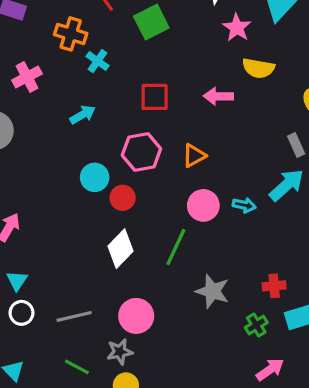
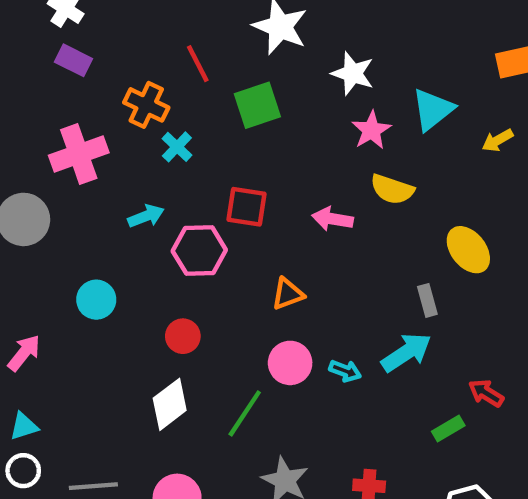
pink cross: (27, 77) -> (79, 154), size x1.4
pink hexagon: (141, 152) -> (199, 251), moved
cyan circle: (95, 177) -> (96, 300), moved
cyan triangle: (17, 281) -> (24, 426), turned 30

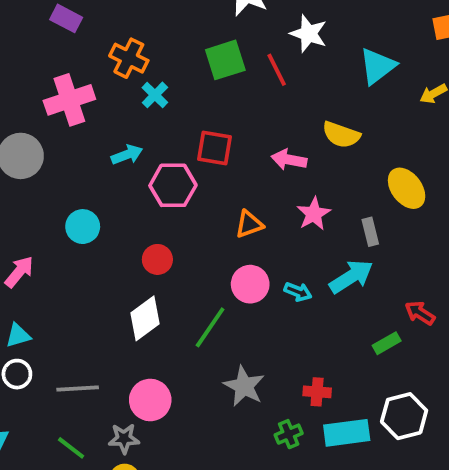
red line: (198, 64) -> (277, 70), moved
pink star: (371, 130) -> (314, 214), moved

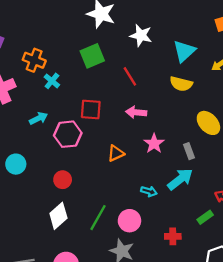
red line: (277, 70) -> (130, 76), moved
yellow semicircle: (341, 135) -> (181, 84), moved
pink circle: (250, 284) -> (129, 221), moved
red cross: (317, 392) -> (173, 236), moved

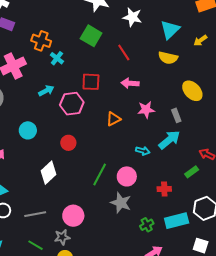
green square: (92, 56) -> (91, 36), turned -35
pink star: (154, 144) -> (146, 110), turned 30
white diamond: (58, 216) -> (49, 173), moved

